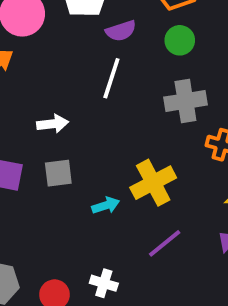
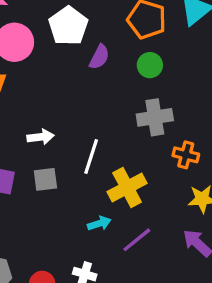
purple semicircle: (121, 31) -> (99, 57), turned -45
white line: (111, 78) -> (91, 157), moved
cyan arrow: (106, 205) -> (99, 223), moved

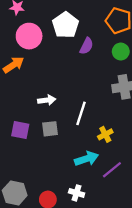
yellow cross: (127, 188) -> (105, 134), size x0.6
cyan arrow: (99, 223) -> (87, 159), size x1.5

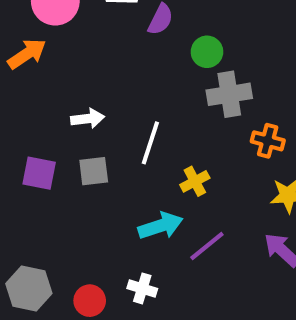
green circle: (121, 52) -> (207, 52), moved

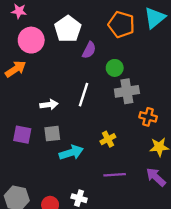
white line: (150, 143) -> (83, 95), moved
cyan arrow: (160, 226) -> (71, 153), moved
purple line: (207, 246) -> (115, 175), turned 35

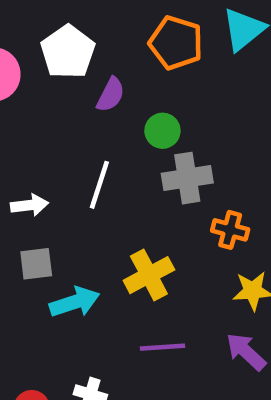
yellow cross: (108, 139) -> (149, 275), size x1.5

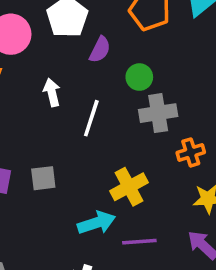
white arrow: (29, 205) -> (52, 92), moved, turned -96
orange cross: (230, 230) -> (191, 152), turned -32
cyan arrow: (75, 302) -> (96, 223), moved

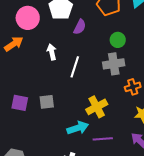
green circle: (139, 77) -> (118, 40), moved

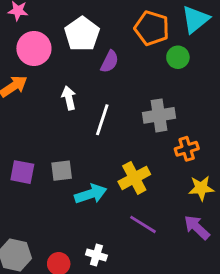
green circle: (118, 40) -> (178, 57), moved
cyan arrow: (78, 128) -> (91, 194), moved
purple line: (103, 139) -> (143, 224), turned 36

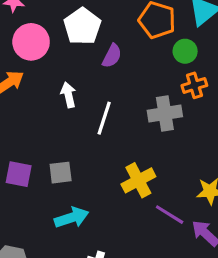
orange cross: (187, 149) -> (194, 85), moved
cyan arrow: (91, 194) -> (72, 218), moved
purple line: (143, 224) -> (170, 215), moved

